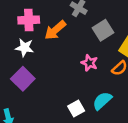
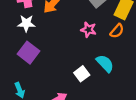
cyan semicircle: (102, 101) -> (105, 63), turned 96

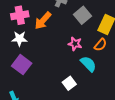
cyan semicircle: (105, 63) -> (88, 64), moved

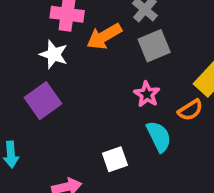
gray square: (83, 15) -> (154, 46), moved

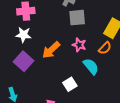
orange arrow: (104, 36) -> (51, 50), moved
gray square: (154, 46) -> (77, 18), turned 30

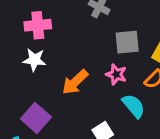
gray square: (77, 18) -> (127, 42), moved
purple square: (23, 61) -> (36, 118), moved

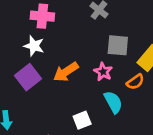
purple square: (36, 118) -> (28, 77), moved

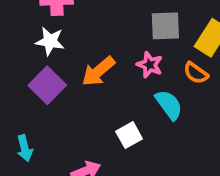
orange semicircle: (135, 82) -> (196, 73), turned 78

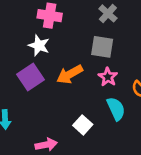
gray square: (165, 26) -> (102, 47), moved
white square: (129, 135) -> (83, 125), turned -30

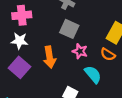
gray square: (102, 47) -> (69, 29), turned 30
orange arrow: (70, 74) -> (50, 57), turned -55

